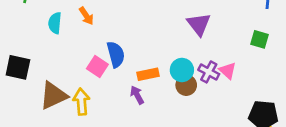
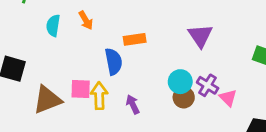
pink square: (97, 66) -> (81, 89), moved, turned -35
pink triangle: (228, 71) -> (228, 98), moved
orange rectangle: (148, 74) -> (135, 39), moved
yellow arrow: (81, 102) -> (99, 96), moved

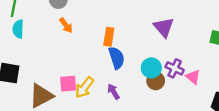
cyan semicircle: (53, 26) -> (18, 29), moved
orange rectangle: (135, 39) -> (109, 37), turned -66
blue semicircle: (114, 62) -> (117, 58), moved
yellow arrow: (99, 96) -> (84, 87), turned -135

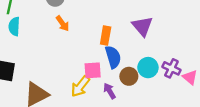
purple triangle: (164, 27) -> (142, 26), moved
brown circle: (156, 81) -> (129, 76), moved
pink square: (68, 84) -> (93, 70), moved

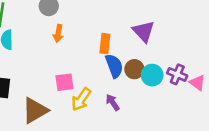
orange arrow: (62, 23) -> (58, 33), turned 49
pink square: (93, 70) -> (64, 82), moved
brown circle: (129, 76) -> (134, 69), moved

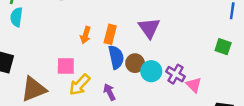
orange arrow: (58, 33) -> (86, 35), moved

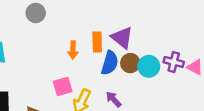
purple triangle: (149, 28) -> (122, 38), moved
blue semicircle: (116, 57) -> (110, 63), turned 45

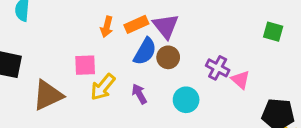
orange rectangle: (97, 42) -> (136, 24), turned 54
cyan circle: (149, 66) -> (186, 100), moved

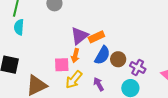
purple triangle: (166, 26) -> (80, 36), moved, turned 30
orange arrow: (107, 27) -> (75, 56), moved
purple cross: (218, 68) -> (138, 67), moved

